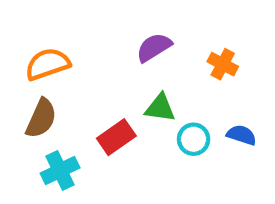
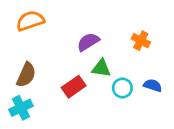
purple semicircle: (154, 47) -> (88, 42), moved
orange semicircle: (48, 64) -> (30, 21), moved
cyan cross: (60, 170) -> (21, 108), moved

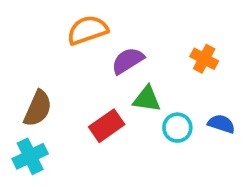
orange semicircle: (30, 21) -> (87, 30), moved

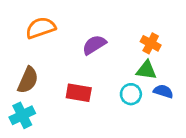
orange semicircle: (87, 30) -> (41, 28), moved
green triangle: (147, 99) -> (146, 70), moved
red rectangle: (107, 126) -> (79, 93), turned 45

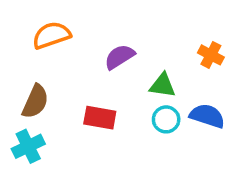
orange cross: (151, 43) -> (211, 55), moved
green triangle: (146, 70) -> (163, 85), moved
blue semicircle: (163, 91) -> (207, 116), size x1.4

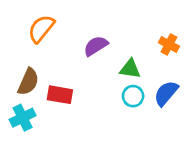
orange semicircle: (52, 35) -> (41, 29), turned -32
blue semicircle: (207, 116) -> (166, 93), turned -68
red rectangle: (100, 118) -> (60, 95), moved

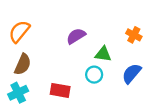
orange semicircle: (41, 29) -> (19, 31), moved
red rectangle: (60, 95) -> (60, 90), moved
cyan circle: (133, 96) -> (94, 75), moved

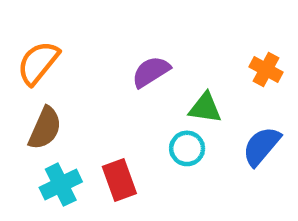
red rectangle: (60, 90) -> (119, 180), turned 60
cyan cross: (18, 93) -> (61, 185), moved

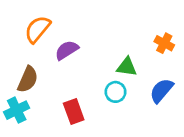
orange semicircle: (38, 63) -> (37, 29), moved
purple semicircle: (151, 72) -> (67, 50), moved
cyan cross: (61, 185) -> (17, 110), moved

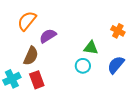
brown semicircle: (28, 79) -> (31, 56), moved
red rectangle: (74, 111) -> (37, 80), moved

